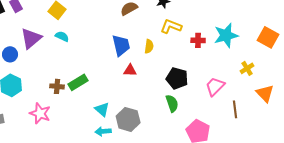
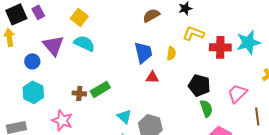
cyan semicircle: (62, 36) -> (84, 43), size x1.5
purple triangle: (31, 38) -> (53, 45), turned -30
red cross: (198, 40) -> (220, 47), size x1.5
green semicircle: (172, 103) -> (206, 108), moved

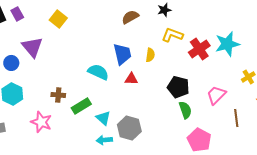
cyan semicircle: (84, 43) -> (98, 72), moved
red cross: (220, 47) -> (199, 49), turned -35
green rectangle: (100, 89) -> (81, 106), moved

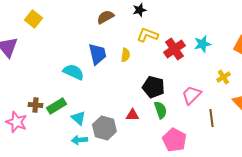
cyan star: (227, 44) -> (202, 44), size x0.7
red triangle: (131, 79) -> (132, 115), moved
brown cross: (58, 95) -> (35, 105), moved

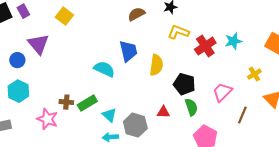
yellow semicircle: (125, 55) -> (156, 65), moved, size x1.5
brown line: (211, 118) -> (242, 115), turned 30

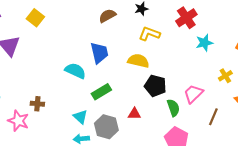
red cross: (205, 46) -> (186, 18), moved
yellow semicircle: (156, 65) -> (138, 61), moved, turned -85
green rectangle: (87, 103) -> (101, 92), moved
green semicircle: (191, 107) -> (173, 108), moved

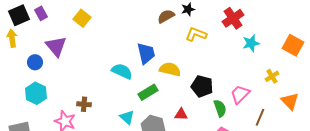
brown semicircle: (107, 16) -> (166, 16), moved
yellow semicircle: (138, 61) -> (170, 69), moved

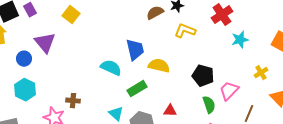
black pentagon: (202, 86) -> (203, 76), moved

